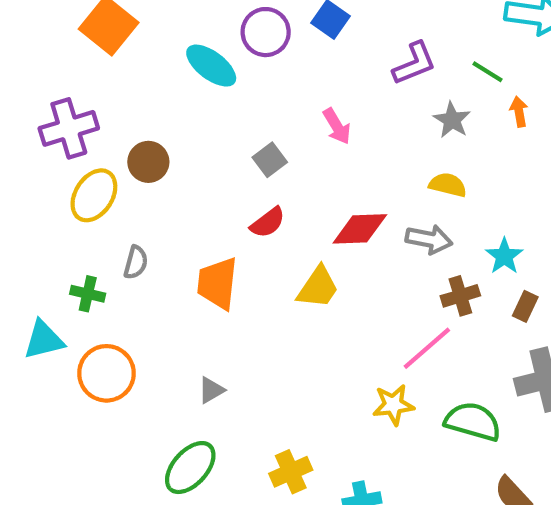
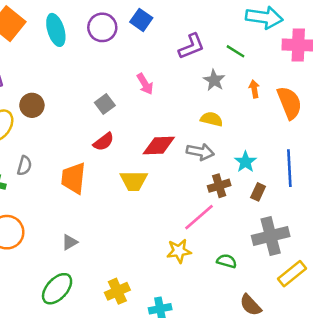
cyan ellipse: (211, 66) -> (56, 30), moved, turned 36
orange arrow: (519, 112) -> (254, 89), moved
yellow trapezoid: (318, 287) -> (134, 181), turned 56
green semicircle: (473, 421) -> (227, 261), size x0.6

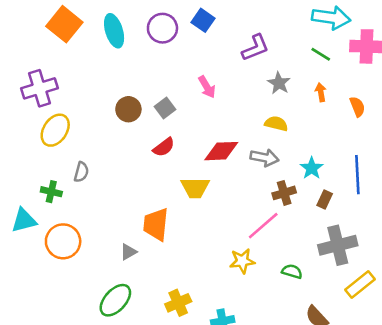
green line: (235, 51) -> (321, 54), moved
orange semicircle: (289, 103) -> (357, 107), size x0.6
brown circle: (32, 105) -> (128, 109), moved
orange trapezoid: (73, 178) -> (156, 224), moved

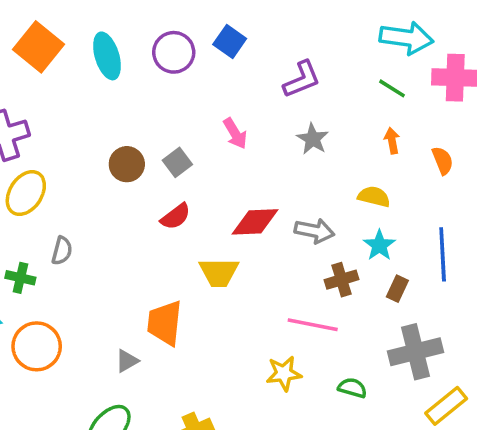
gray star: (279, 83) -> (313, 139), moved
yellow semicircle: (276, 124) -> (374, 197), moved
pink line: (263, 226) -> (313, 325), turned 52

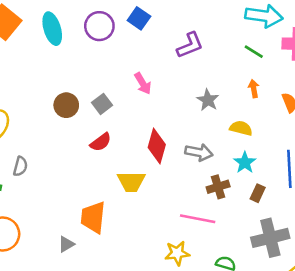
gray star: (313, 139) -> (208, 100), moved
red diamond: (255, 222) -> (157, 146), turned -72

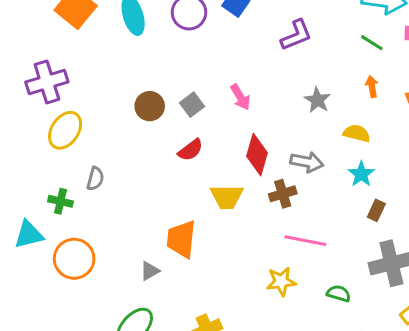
pink arrow: (143, 83) -> (240, 97), moved
brown cross: (218, 187) -> (283, 194), moved

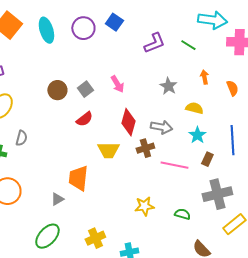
green line: (372, 43) -> (188, 45), moved
pink line: (305, 241) -> (174, 165), moved

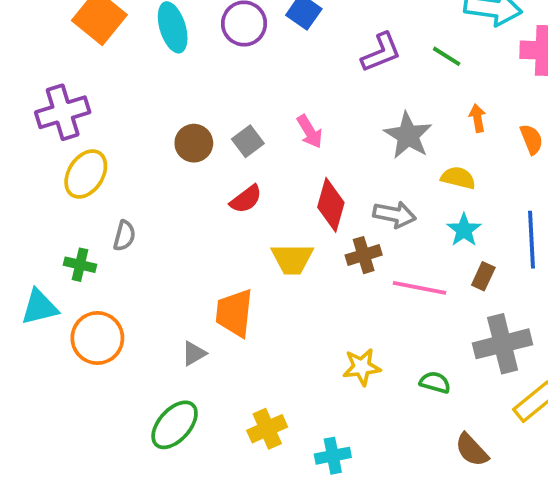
gray star: (168, 86) -> (408, 135), size x1.4

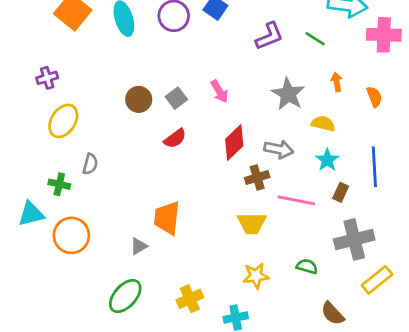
purple cross: (63, 112) -> (47, 78), size x0.6
red diamond: (331, 205) -> (234, 142), turned 30
yellow trapezoid: (292, 259) -> (252, 223), moved
yellow star: (362, 367) -> (256, 276), moved

